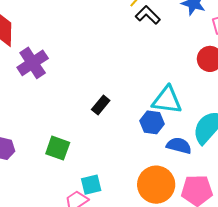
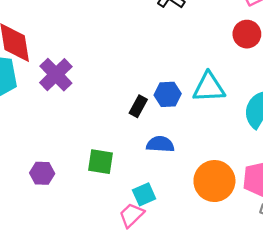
blue hexagon: (152, 122) -> (168, 94), moved
blue semicircle: (179, 146) -> (160, 144), moved

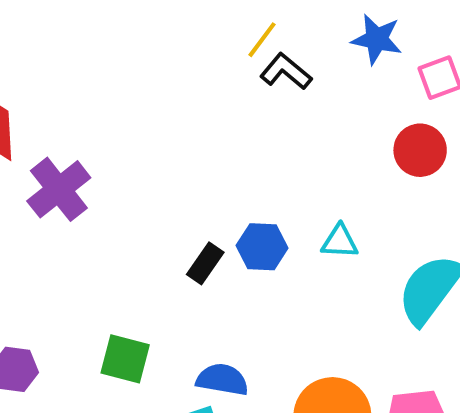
cyan triangle: (209, 87) -> (340, 242), size x0.6
blue semicircle: (160, 144) -> (222, 380), moved

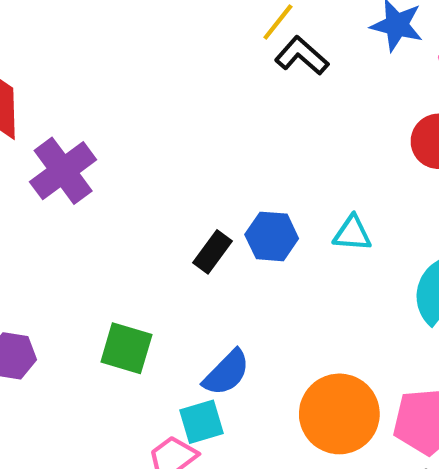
blue semicircle: (222, 380) -> (226, 373), turned 123

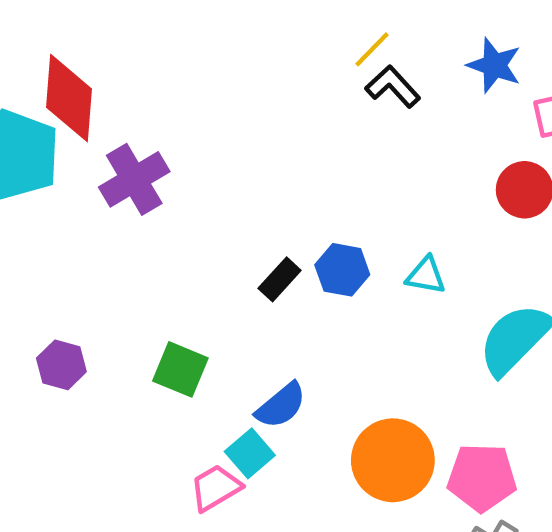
cyan square: (201, 422) -> (250, 453), turned -30

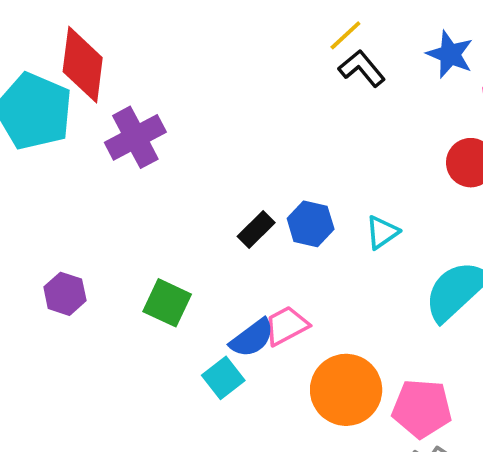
cyan triangle: (426, 275) -> (382, 232), turned -48
pink trapezoid: (216, 488) -> (286, 326), moved

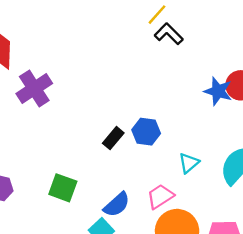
blue star: (450, 54) -> (218, 91), moved
cyan triangle: (382, 232) -> (189, 163), moved
pink trapezoid: (286, 326) -> (160, 196), moved

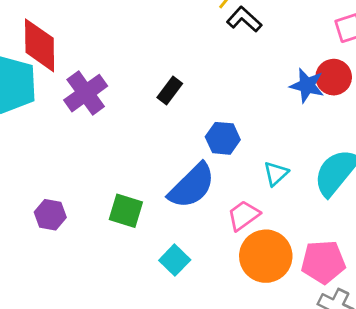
black rectangle: (113, 138) -> (170, 91), moved
blue semicircle: (117, 205) -> (192, 186), moved, size x1.5

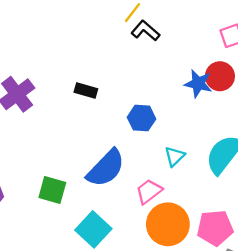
black rectangle: (170, 91) -> (86, 91), turned 70
blue hexagon: (223, 138) -> (142, 118), moved
cyan square: (175, 260) -> (93, 229), size x1.4

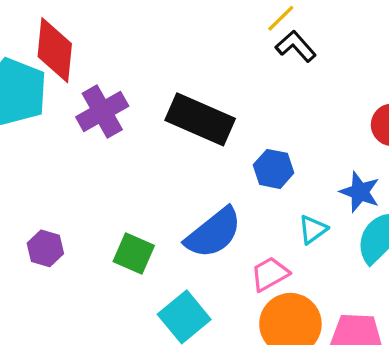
blue star: (198, 84) -> (360, 192), moved
black rectangle: (86, 91) -> (200, 119), size x2.0

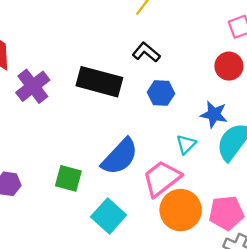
black L-shape: (296, 46) -> (146, 52), moved
blue hexagon: (274, 169) -> (161, 93), moved
pink trapezoid: (270, 274) -> (162, 178), size x1.5

